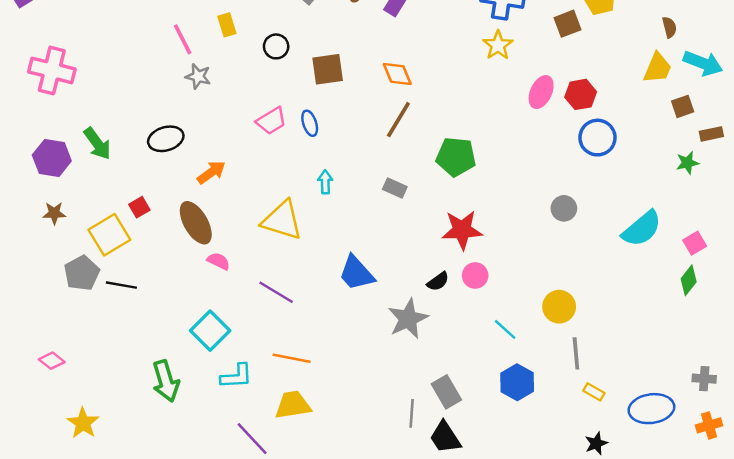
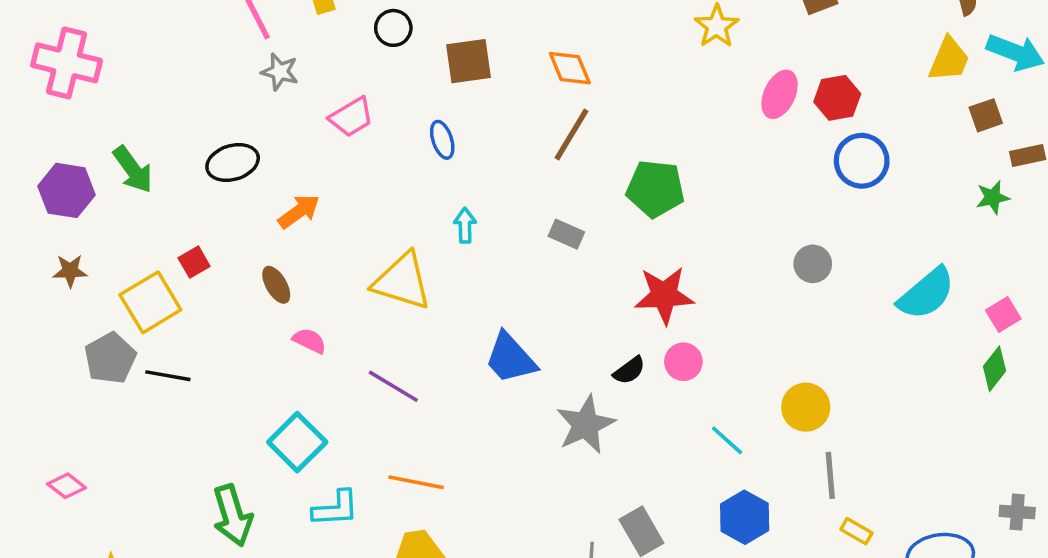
pink trapezoid: (271, 121) -> (351, 117), moved
brown ellipse: (196, 223) -> (276, 285), size x0.6

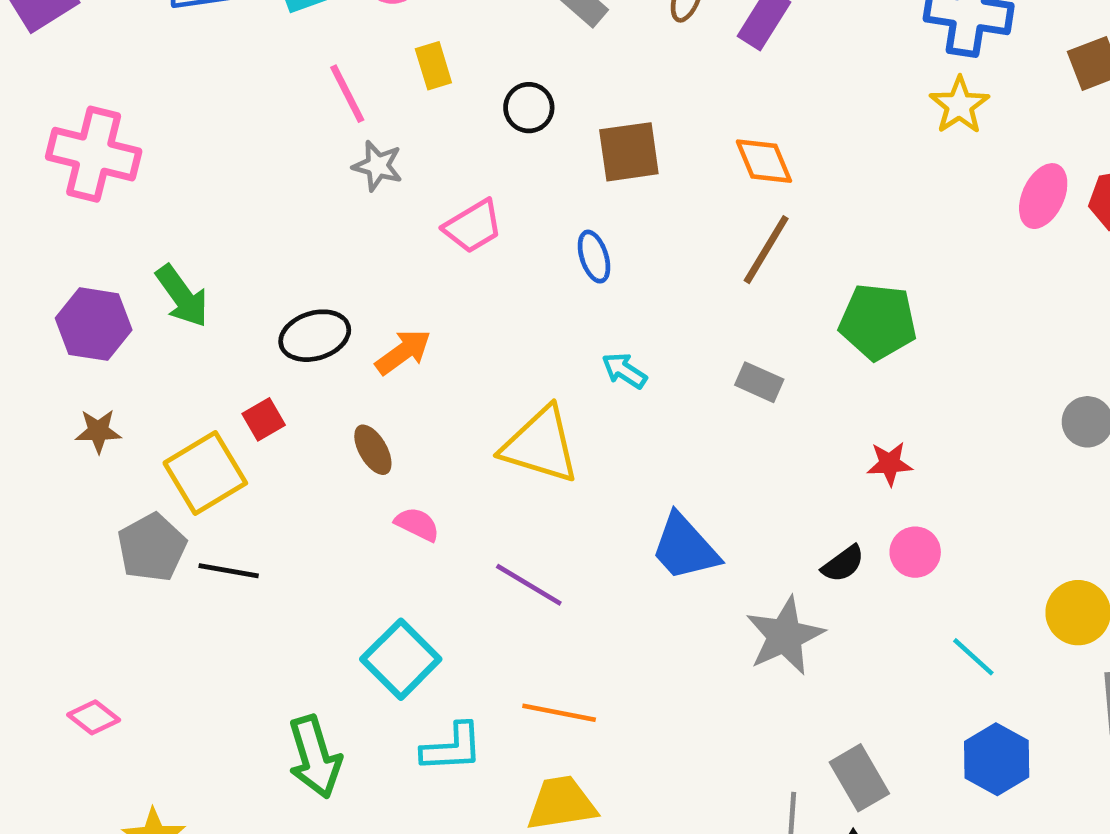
black ellipse: (233, 162) -> (315, 336), moved
cyan arrow: (465, 225) -> (624, 371), turned -56
red star: (664, 295) -> (890, 464), size x0.6

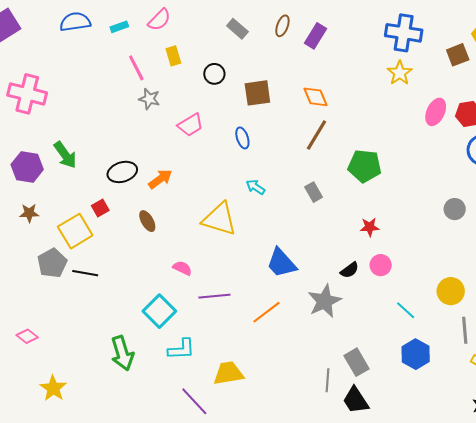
gray rectangle: (759, 382) -> (314, 192), turned 36
pink semicircle: (417, 524) -> (182, 268), moved
purple line: (529, 585) -> (214, 296), moved, turned -36
orange line: (559, 713) -> (266, 312), moved, turned -48

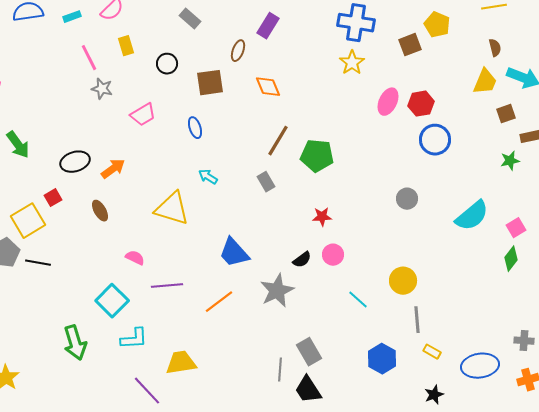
brown ellipse: (282, 26) -> (238, 51), moved
brown line: (317, 135) -> (278, 141), moved
blue hexagon: (416, 354) -> (382, 359), moved

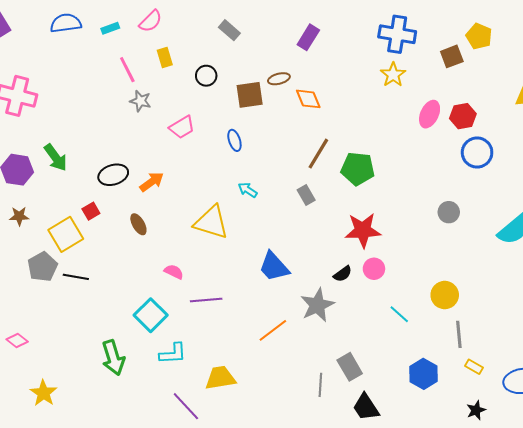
brown ellipse: (238, 51) -> (279, 79), moved, turned 55
red star: (322, 217) -> (363, 230), size x1.8
orange line: (219, 302) -> (273, 330), moved
black trapezoid: (308, 390) -> (366, 407), moved

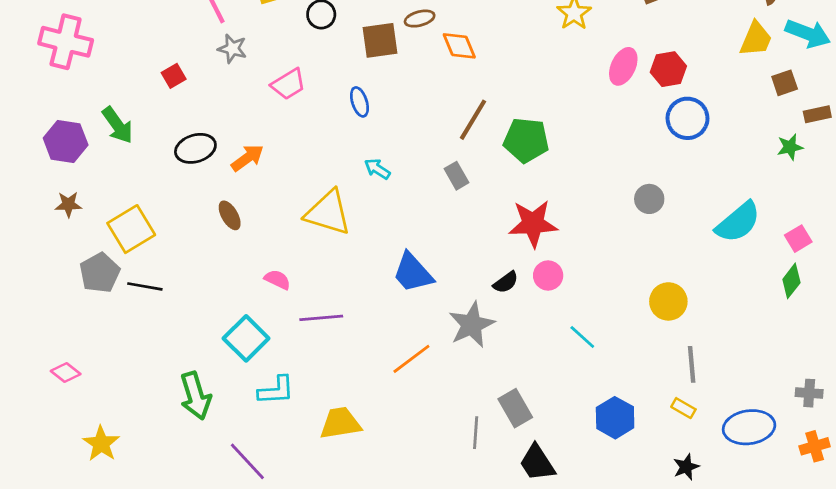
red square: (91, 211) -> (174, 76), moved
yellow circle: (445, 295) -> (668, 301), moved
gray line: (459, 334) -> (692, 364), moved
purple line: (186, 406) -> (247, 461), moved

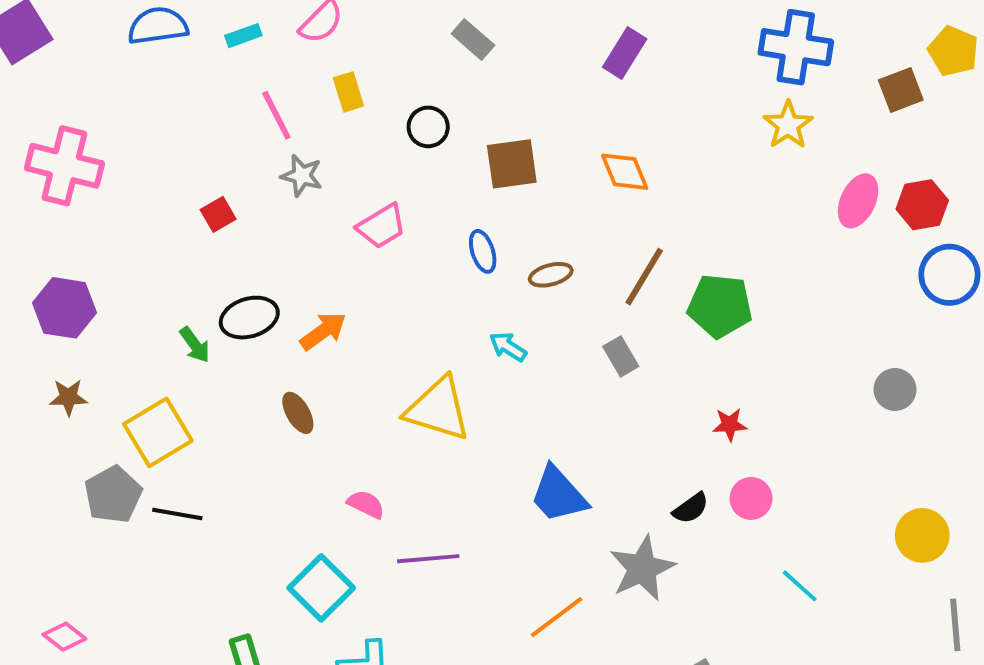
brown ellipse: (420, 19) -> (551, 275), moved
green arrow: (118, 125) -> (195, 345), moved, size x0.7
red star: (533, 224) -> (730, 425), size x0.5

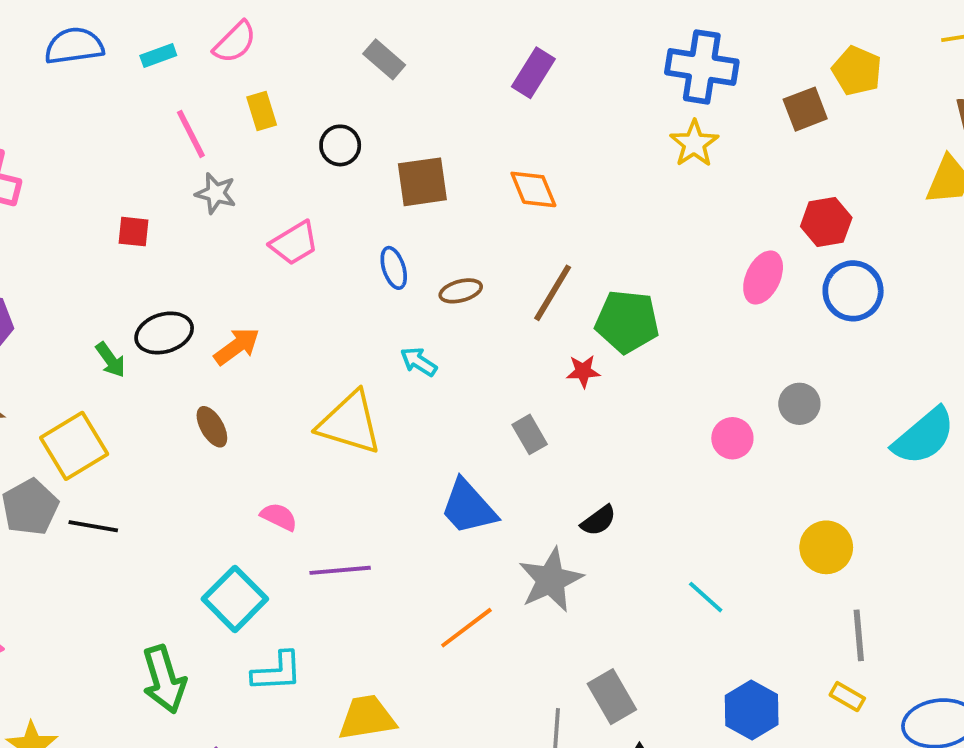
pink ellipse: (858, 201) -> (763, 277), moved
red square: (218, 214) -> (133, 232), turned 36
gray rectangle: (621, 356) -> (530, 434), moved
red star: (730, 425) -> (583, 371), moved
pink circle: (751, 498) -> (732, 438), moved

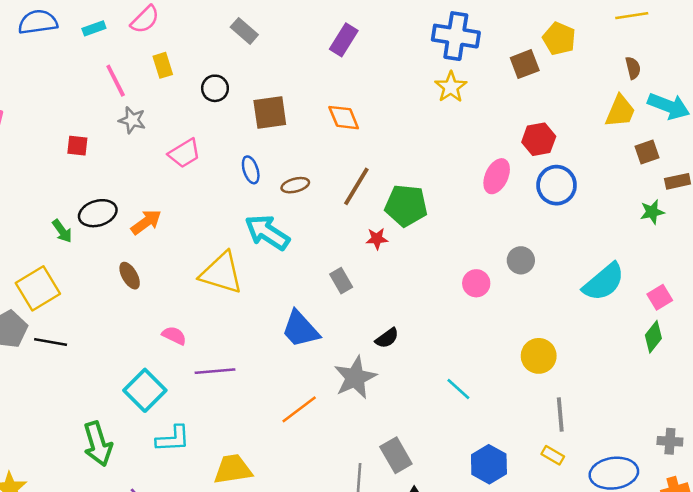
cyan arrow: (419, 362) -> (267, 232), size x1.8

